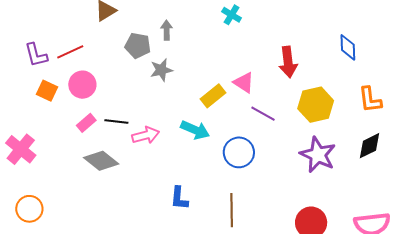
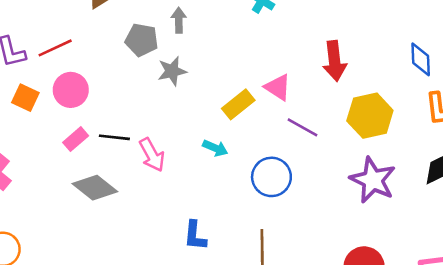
blue diamond: (348, 47) -> (421, 59), moved
cyan arrow: (195, 130) -> (215, 148), size x0.7
pink arrow: (146, 135) -> (152, 155), turned 76

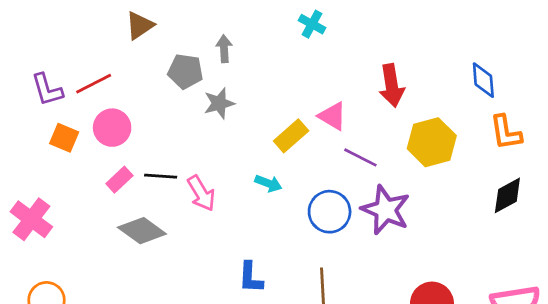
purple star: (373, 180) -> (386, 210), moved

